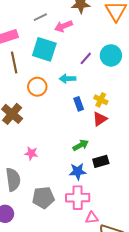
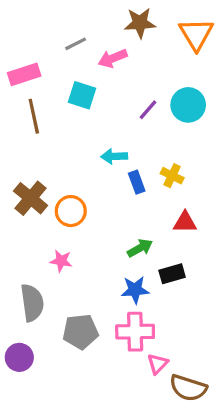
cyan square: (44, 49) -> (82, 95), size x0.7
cyan arrow: (68, 79) -> (114, 156), moved
orange circle: (37, 87) -> (71, 211), moved
red triangle: (100, 119) -> (185, 222), moved, turned 35
pink triangle: (92, 218) -> (158, 364), turned -40

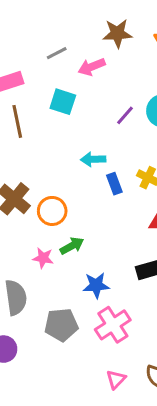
green arrow: (140, 248) -> (72, 246), moved
blue star: (135, 290) -> (96, 285), moved
pink cross: (135, 332) -> (113, 325), turned -32
pink triangle: (158, 364) -> (116, 379), moved

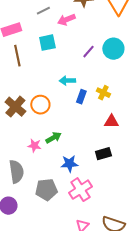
cyan square: (63, 102) -> (47, 43), turned -30
blue rectangle: (114, 184) -> (81, 97), turned 40
orange circle: (52, 211) -> (40, 105), moved

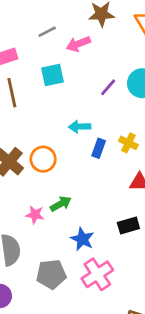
blue star: (69, 164) -> (82, 239), turned 30

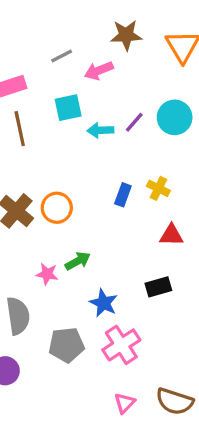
cyan arrow: (80, 127) -> (100, 130), moved

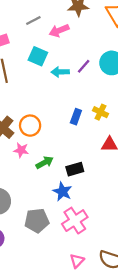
cyan square: (68, 108) -> (38, 56), turned 36
pink star: (47, 274) -> (21, 150), moved
black rectangle: (158, 287) -> (75, 169), moved

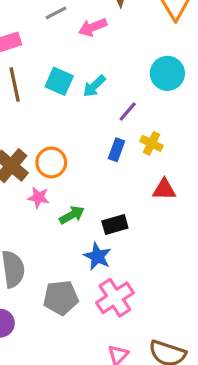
cyan square: (38, 56) -> (59, 81), moved
purple line: (84, 66) -> (128, 112), moved
cyan arrow: (60, 72) -> (94, 86), turned -42

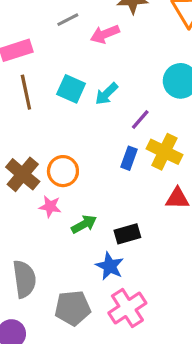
yellow cross: (152, 143) -> (164, 152), size x1.5

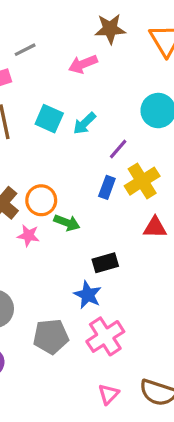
gray line: (68, 20) -> (25, 50), moved
yellow cross: (164, 152) -> (142, 181), turned 32
green arrow: (84, 224) -> (67, 223), moved, turned 50

